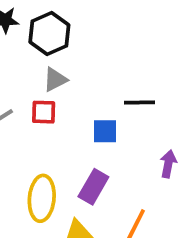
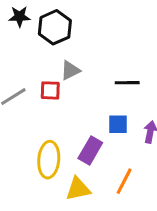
gray triangle: (55, 79) -> (70, 70), moved
blue square: (105, 131) -> (118, 124), moved

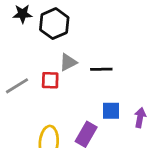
black line: (127, 83) -> (101, 69), moved

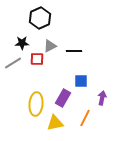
black star: (22, 14) -> (22, 43), moved
purple arrow: (140, 118) -> (102, 98), moved

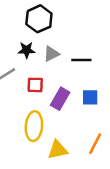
black star: (22, 43) -> (26, 50), moved
red square: (37, 59) -> (35, 85), moved
purple rectangle: (63, 98) -> (60, 99), moved

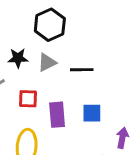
black hexagon: (39, 19) -> (50, 25), moved
purple rectangle: (60, 99) -> (57, 115), turned -35

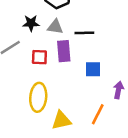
gray triangle: (47, 62) -> (55, 27), turned 35
purple rectangle: (57, 115) -> (64, 51), moved

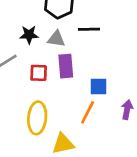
black line: (84, 33) -> (89, 29), moved
orange line: (98, 114) -> (88, 112), moved

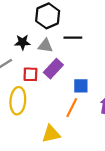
purple rectangle: (66, 66) -> (53, 69), turned 48
yellow ellipse: (37, 118) -> (18, 101), moved

